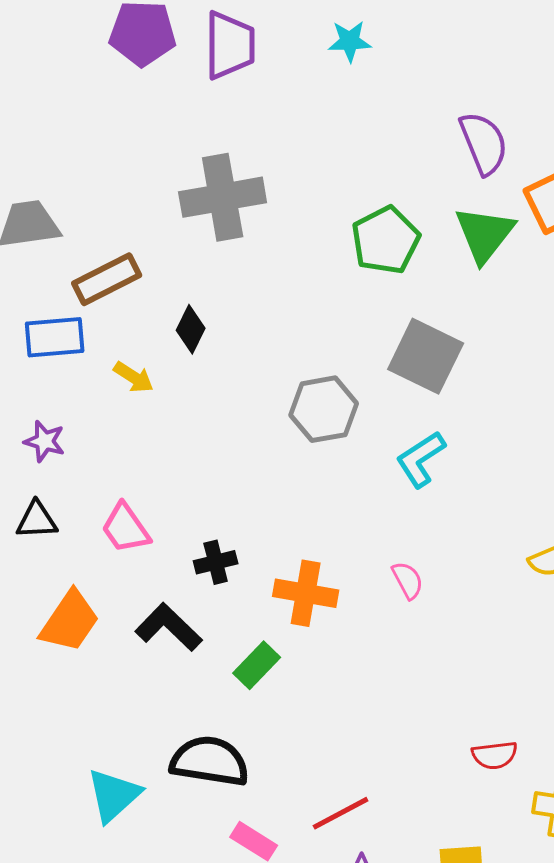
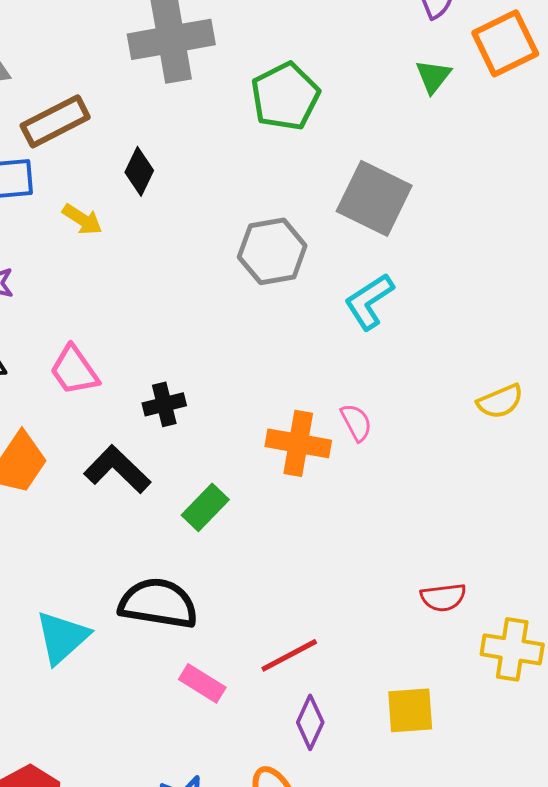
green triangle: (485, 234) -> (433, 76), size x0.6
green pentagon: (386, 240) -> (285, 96), moved
orange cross: (306, 593) -> (298, 443), moved

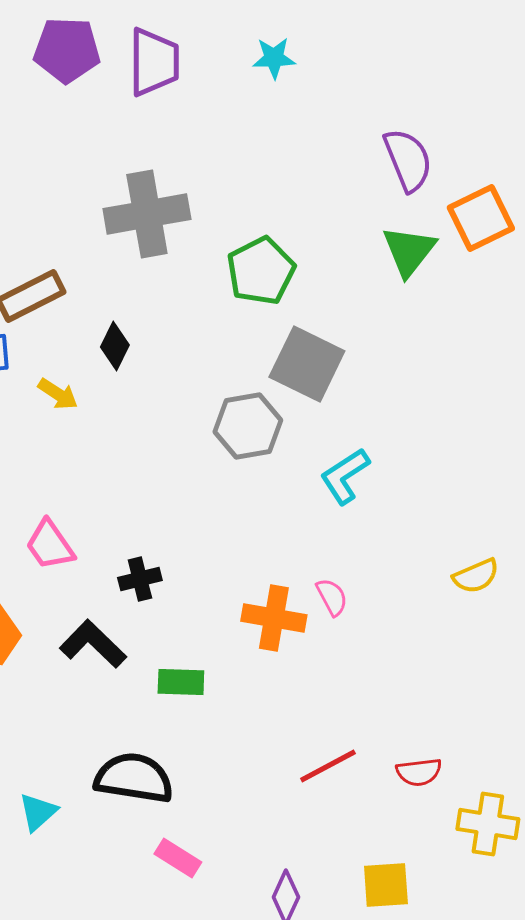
green triangle: (433, 76) -> (409, 251), size x1.5
gray square: (374, 198) -> (307, 364), moved
green rectangle: (205, 507) -> (181, 682), turned 48
cyan triangle: (62, 637) -> (38, 812), size x0.7
red line: (289, 655) -> (328, 766), moved

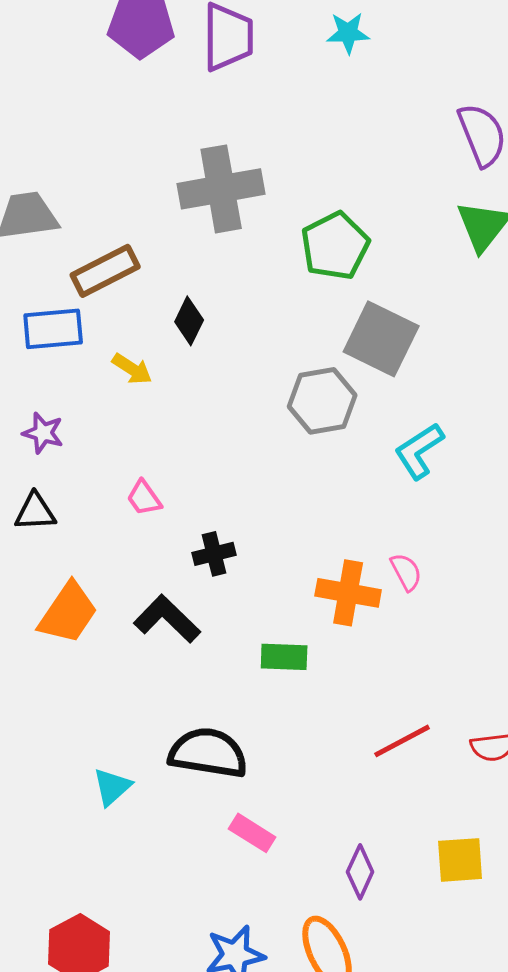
pink trapezoid: (50, 545) -> (144, 498), moved, size x0.7
green rectangle: (181, 682) -> (284, 657), moved

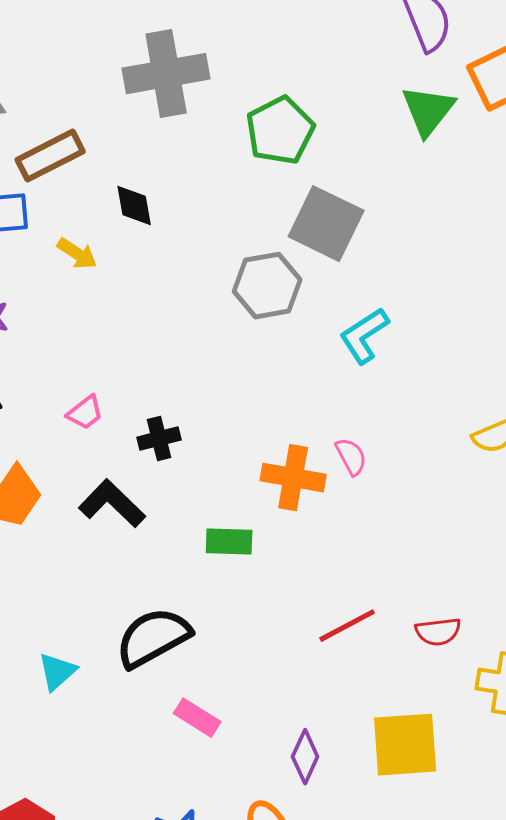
black diamond: (189, 321) -> (134, 206), turned -36
pink trapezoid: (144, 498) -> (85, 413), moved, turned -93
black semicircle: (208, 753) -> (153, 638), turned -38
yellow square: (460, 860) -> (405, 745), size x1.4

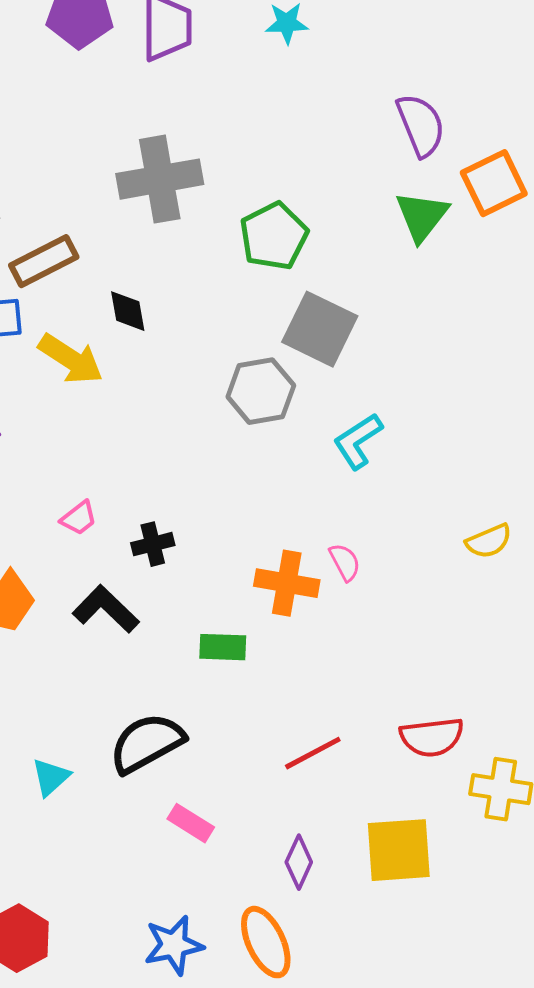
yellow arrow: (77, 254) -> (71, 359), size x1.6
red line: (347, 626) -> (313, 753), moved
red semicircle: (438, 632) -> (432, 737), size x1.4

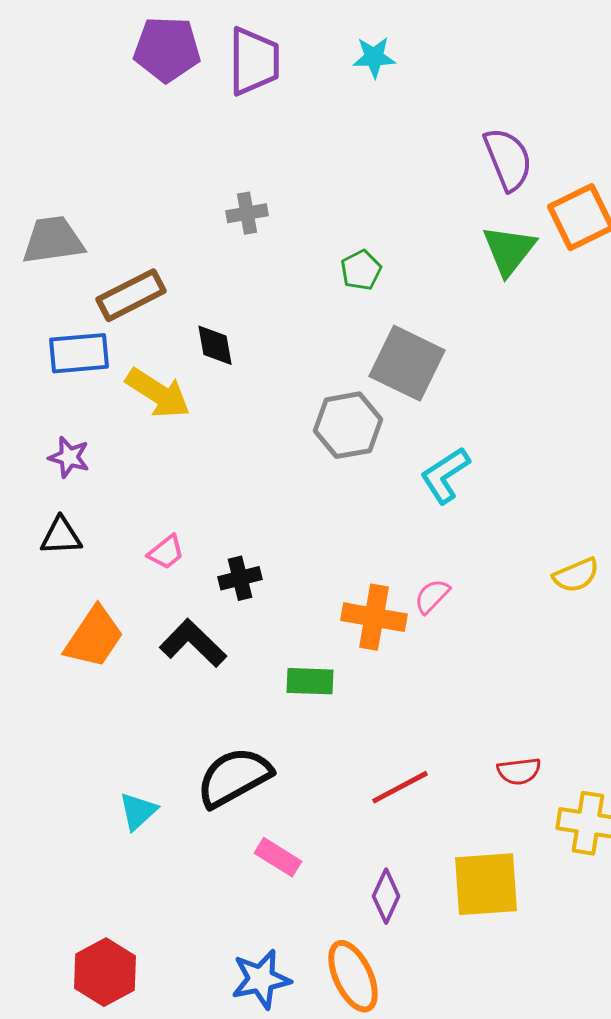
gray cross: (160, 179) -> (247, 213), size x0.5
green pentagon: (274, 236) -> (361, 270), size x0.6
pink semicircle: (345, 562) -> (432, 596), turned -108
red semicircle: (432, 737) -> (519, 771), size x0.7

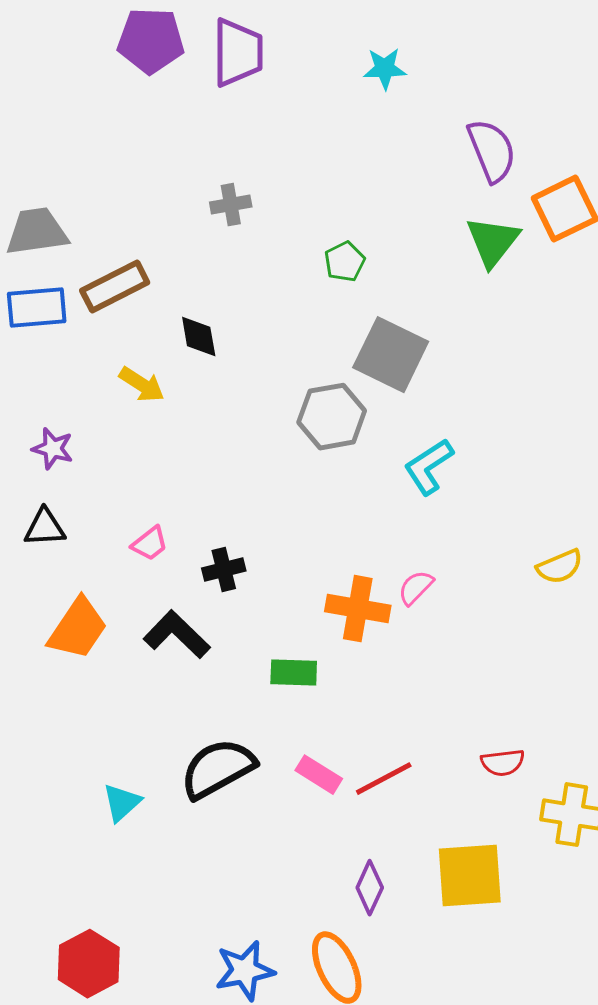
cyan star: (374, 57) -> (385, 69), moved
blue rectangle: (79, 353) -> (37, 308), moved
yellow arrow: (158, 393) -> (142, 385), size x0.7
pink rectangle: (278, 857) -> (319, 775), moved

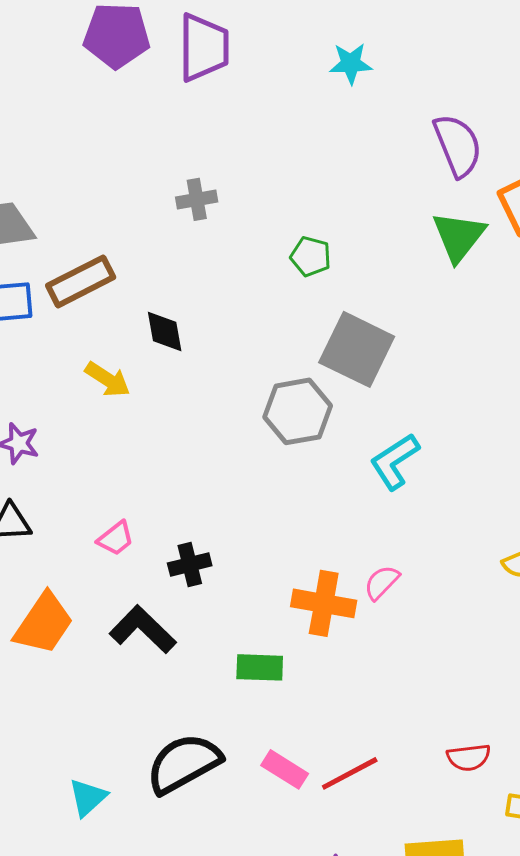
green pentagon: (345, 262) -> (311, 256), turned -30

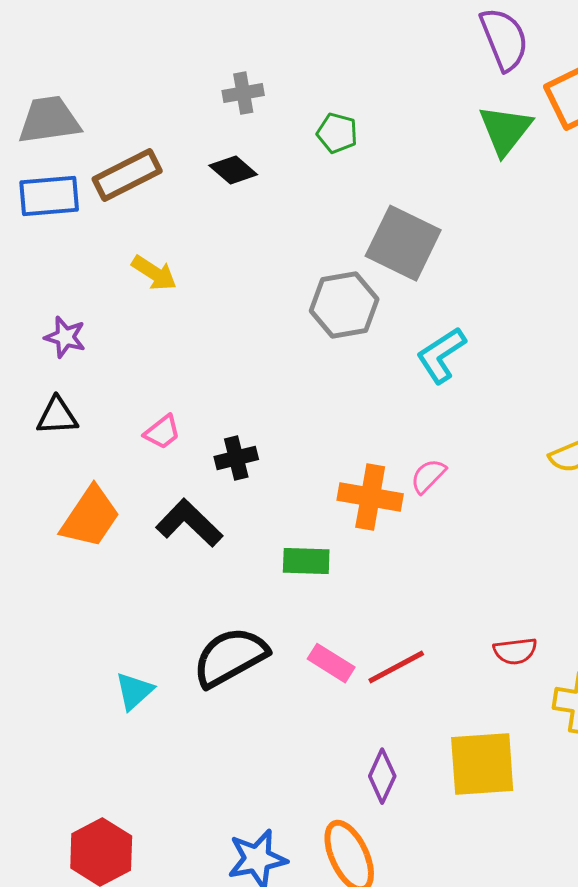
green pentagon: (311, 256) -> (337, 133), moved
black diamond: (165, 331) -> (233, 170), moved, turned -39

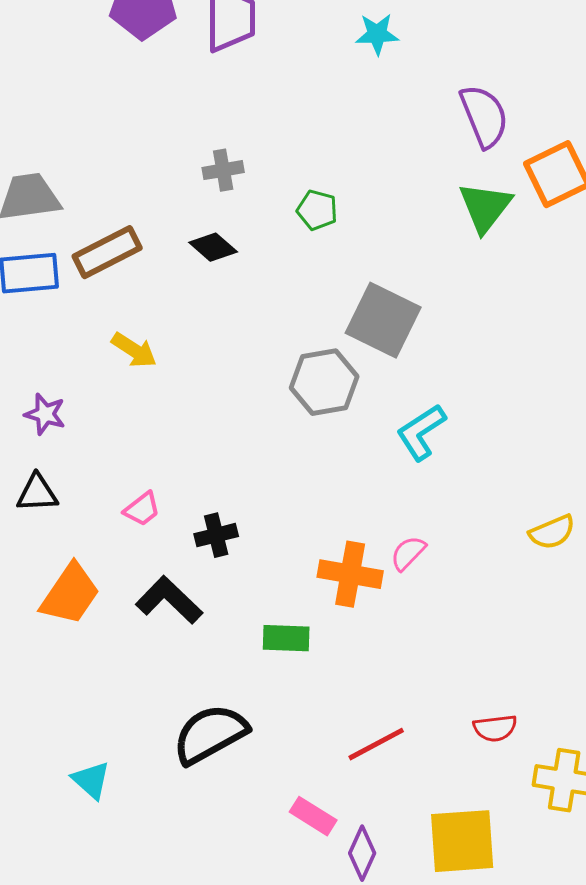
pink rectangle: (331, 663) -> (313, 816), moved
cyan triangle: (134, 691) -> (91, 780), moved, turned -36

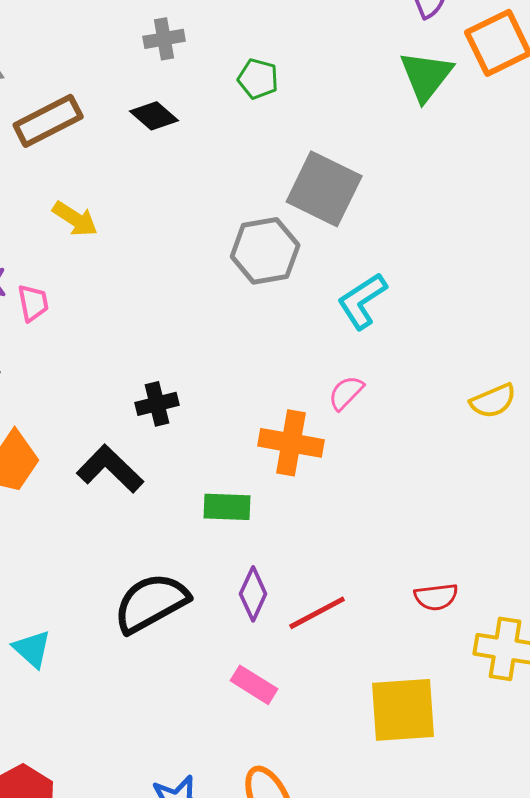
pink trapezoid: (142, 509) -> (33, 303), moved, turned -63
pink semicircle: (408, 553) -> (346, 393), moved
purple diamond: (362, 853) -> (253, 594), moved

